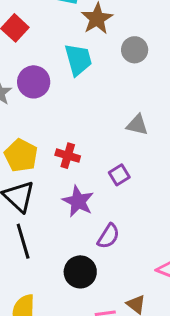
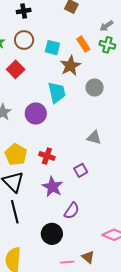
purple circle: (34, 82) -> (36, 114), moved

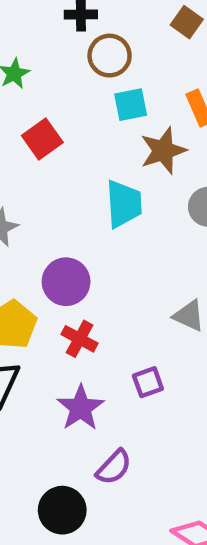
brown circle: (24, 40) -> (110, 56), moved
cyan square: (52, 48) -> (131, 105), turned -35
purple circle: (36, 114) -> (66, 282), moved

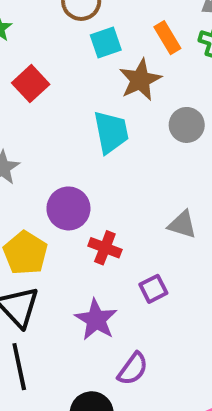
red cross: (80, 339) -> (105, 248), moved

